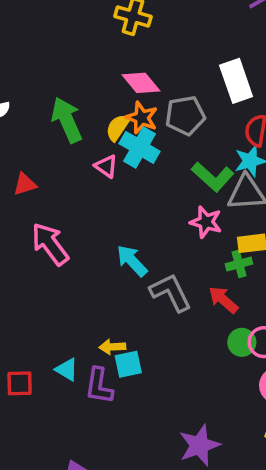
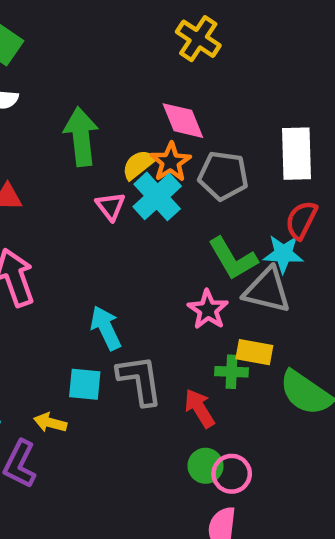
cyan square: (128, 364) -> (85, 384), moved

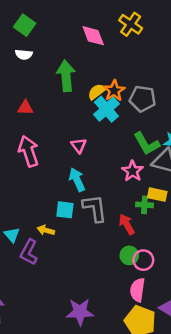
pink diamond: (183, 121) -> (93, 36), moved
pink triangle: (110, 206) -> (79, 145), moved

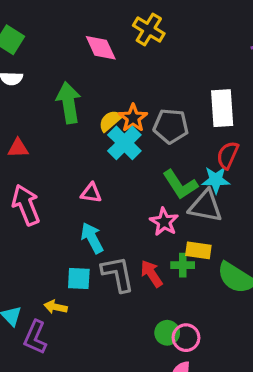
pink triangle: (79, 145) -> (91, 193), turned -42
red arrow: (127, 224) -> (151, 274), moved

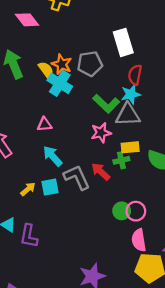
yellow semicircle: (110, 121) -> (46, 70), turned 108
pink star: (164, 222) -> (101, 133), turned -30
yellow arrow: (56, 307) -> (28, 189), moved, turned 140

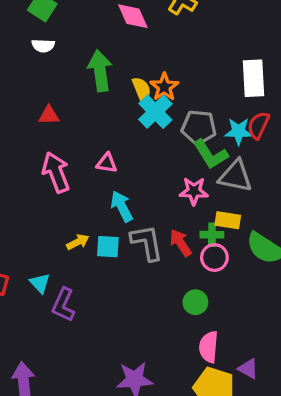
gray pentagon: (90, 64) -> (199, 127), moved
cyan star: (131, 94) -> (238, 131), moved
pink triangle: (44, 124) -> (107, 163), moved
pink circle: (136, 211) -> (214, 257), moved

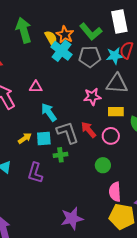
green L-shape: (210, 154) -> (91, 32), moved
green cross: (212, 235) -> (60, 155), moved
purple L-shape: (63, 305) -> (35, 173), moved

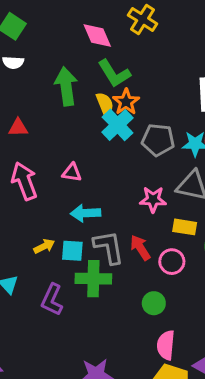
green L-shape: (91, 32) -> (114, 73), moved
cyan arrow: (49, 112) -> (85, 213), turned -66
green cross: (60, 155) -> (93, 279), size x1.6

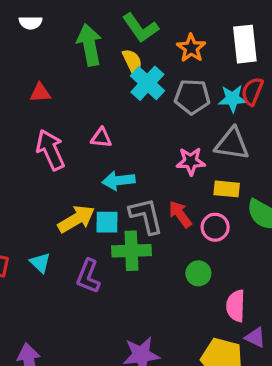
orange star: (126, 102) -> (191, 48), moved
yellow arrow: (44, 246) -> (76, 219), size x1.6
pink semicircle: (166, 345) -> (236, 306), moved

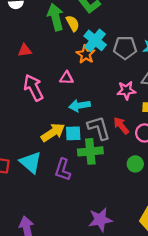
orange star: (191, 48) -> (86, 54), moved
yellow semicircle: (132, 61) -> (73, 23), moved
cyan triangle: (40, 263) -> (31, 162), size x1.6

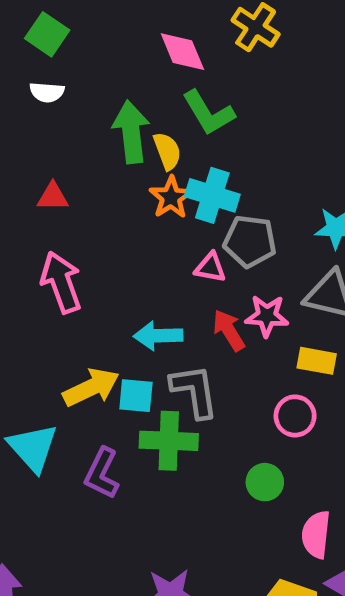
cyan cross: (95, 40) -> (212, 195), turned -30
gray pentagon: (125, 48) -> (250, 241), moved
orange star: (86, 54) -> (171, 197), moved
pink triangle: (67, 78) -> (210, 268), moved
red arrow: (121, 126) -> (229, 330), moved

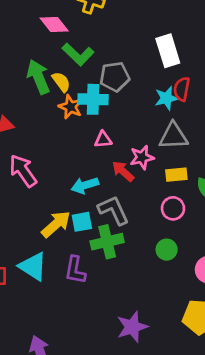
gray pentagon: (250, 241) -> (115, 77), moved

